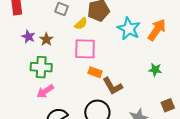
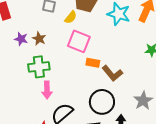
pink square: (85, 49) -> (79, 41), turned 30
pink arrow: (45, 91) -> (47, 90), turned -48

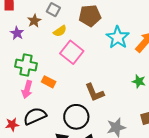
yellow semicircle: (71, 17) -> (60, 31), moved
brown star: (39, 39) -> (34, 21), moved
orange rectangle: (93, 63) -> (49, 82), moved

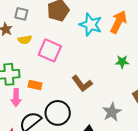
yellow semicircle: (60, 31) -> (25, 40), moved, turned 40
black circle: (76, 117) -> (58, 113), moved

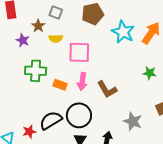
pink square: (50, 50) -> (79, 52), turned -30
pink arrow: (16, 98) -> (82, 82), moved
gray star: (112, 112) -> (133, 121), turned -30

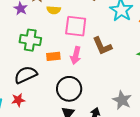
orange rectangle: (60, 85) -> (53, 56), turned -32
brown L-shape: (107, 89) -> (102, 46), moved
black semicircle: (51, 120) -> (26, 75), moved

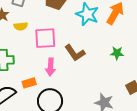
orange rectangle: (53, 56) -> (29, 83), moved

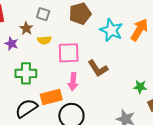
green star: (117, 53) -> (140, 87), moved
orange rectangle: (29, 83) -> (51, 97), size x1.5

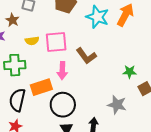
yellow semicircle: (44, 40) -> (32, 41), moved
black semicircle: (26, 108) -> (17, 100), turned -40

